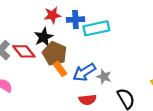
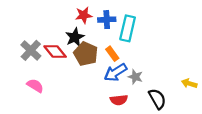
cyan rectangle: (96, 28) -> (128, 28), turned -65
orange rectangle: (60, 69) -> (112, 54), moved

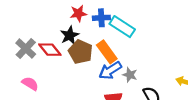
cyan rectangle: (128, 28) -> (122, 27), turned -70
orange rectangle: (112, 54) -> (107, 52), size x1.5

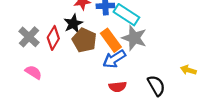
red diamond: (50, 50) -> (53, 38), turned 70
gray star: (130, 75) -> (134, 38), moved, size x1.6

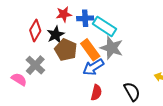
gray cross: (29, 37) -> (35, 65), moved
red diamond: (53, 38) -> (35, 31), moved
red semicircle: (118, 87) -> (96, 93), turned -70

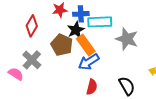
cyan rectangle: (104, 26) -> (100, 22), turned -35
black star: (56, 35) -> (76, 30), moved
gray star: (112, 48) -> (127, 39), moved

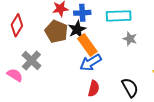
cyan rectangle: (100, 22) -> (119, 16), moved
red diamond: (32, 26) -> (17, 25), moved
gray star: (127, 39) -> (130, 39), size x0.6
brown pentagon: (62, 45) -> (56, 31), moved

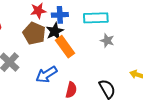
blue arrow: (91, 63) -> (46, 74), moved

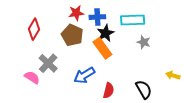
black star: (55, 31) -> (105, 33), moved

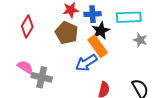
gray cross: (48, 63) -> (42, 77), moved, turned -30
blue arrow: (84, 75) -> (86, 63), moved
pink semicircle: (32, 77) -> (25, 67), moved

